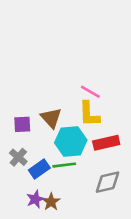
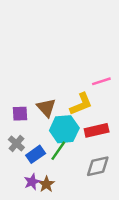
pink line: (90, 92) -> (101, 81), moved, turned -48
yellow L-shape: (89, 114) -> (81, 104), turned -110
green line: (64, 165) -> (58, 151), turned -48

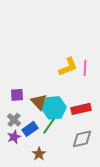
pink line: (101, 81) -> (85, 68), turned -70
yellow L-shape: (81, 104) -> (68, 67), moved
brown triangle: (46, 108) -> (39, 102), moved
purple star: (32, 182) -> (14, 137), moved

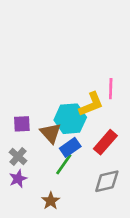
yellow L-shape: (68, 67) -> (91, 104), moved
cyan hexagon: (54, 108) -> (70, 119), moved
red rectangle: (81, 109) -> (105, 142), turned -36
blue rectangle: (30, 129) -> (70, 147), moved

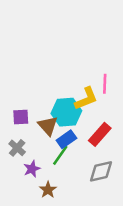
purple star: (18, 179) -> (32, 169), moved

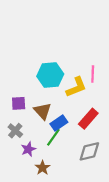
cyan hexagon: (66, 112) -> (50, 75), moved

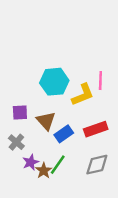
red rectangle: (88, 119) -> (96, 129), turned 30
green line: (53, 137) -> (58, 165), moved
brown star: (43, 168) -> (44, 171), moved

